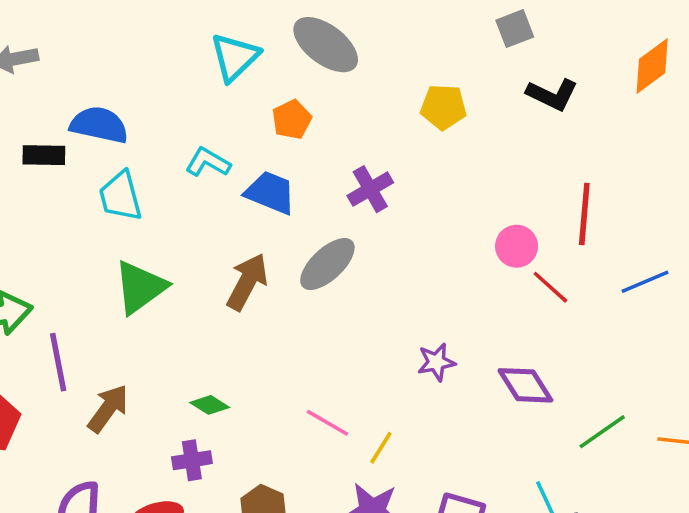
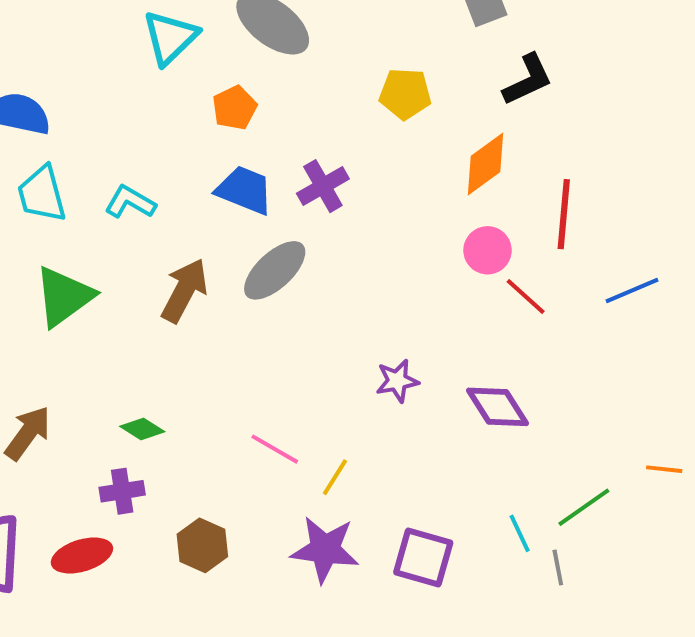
orange diamond: (652, 66) -> (486, 164), moved
black L-shape: (552, 95) -> (528, 80), turned -51
cyan L-shape: (208, 162) -> (130, 202), moved
blue trapezoid: (270, 193) -> (245, 190), moved
green line: (602, 432) -> (584, 507), moved

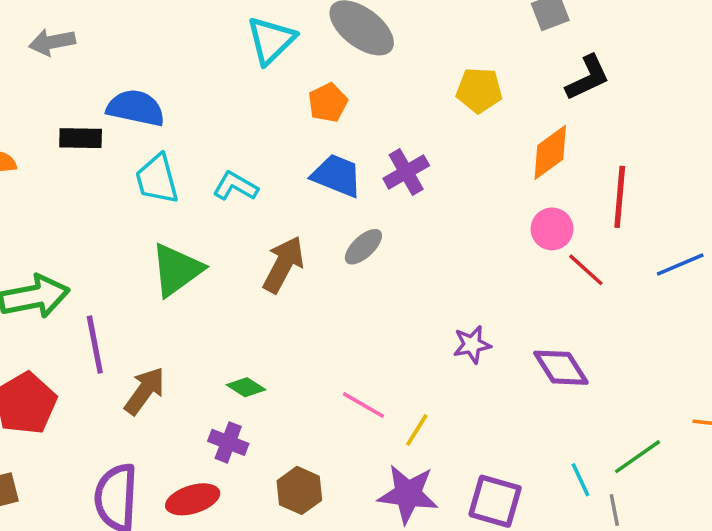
gray ellipse: (275, 270) -> (363, 247), size x0.7
purple cross: (122, 491) -> (228, 442), turned 30

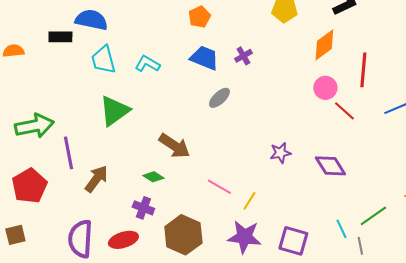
purple cross: (406, 172) -> (243, 56), size x0.7
brown arrow: (283, 265) -> (174, 146), moved, turned 96
brown hexagon: (299, 490) -> (183, 235), size x1.5

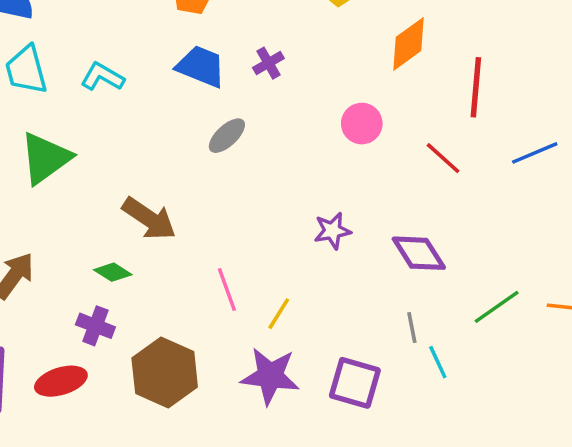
pink circle: (325, 88) -> (362, 124), moved
pink line: (219, 187) -> (227, 290), turned 40
green line: (373, 216) -> (497, 307), moved
gray line: (360, 246) -> (412, 328), moved

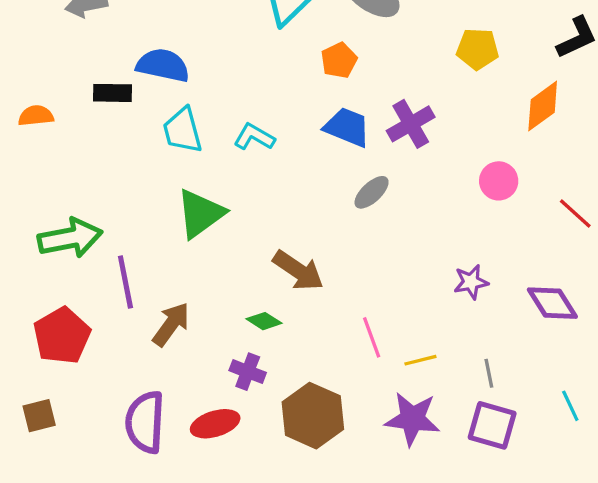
purple cross: (268, 63) -> (411, 124), size x1.6
yellow line: (279, 314) -> (420, 360), turned 44
gray line: (412, 328) -> (489, 373), moved

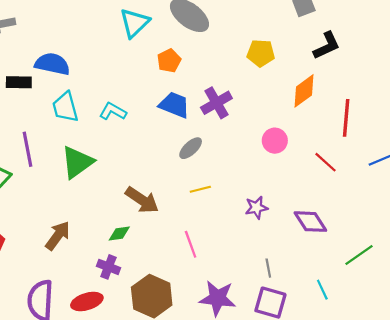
purple line: (125, 282) -> (27, 149), moved
green diamond: (264, 321) -> (119, 233), turned -40
yellow line: (420, 360) -> (200, 189), moved

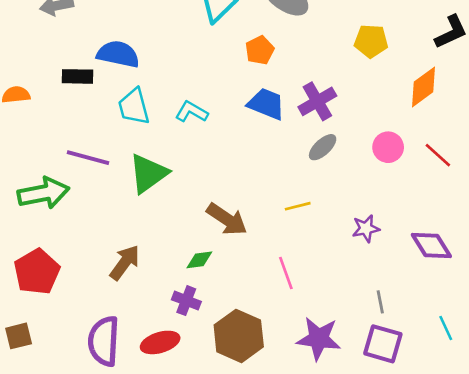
gray ellipse: (191, 148) -> (323, 147), moved
purple line: (27, 149) -> (88, 158), turned -64
red line: (326, 162) -> (438, 155), moved

